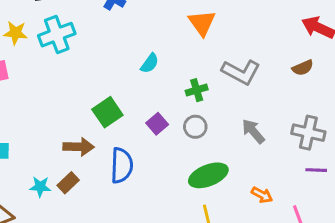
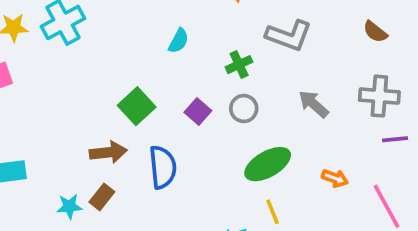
brown semicircle: (303, 68) -> (375, 32), moved, turned 70

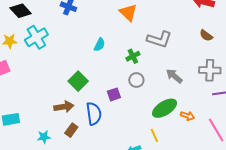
purple square: (198, 111) -> (114, 94), moved, turned 32
green ellipse: (268, 164) -> (165, 108), moved
brown rectangle: (102, 197) -> (71, 130), moved

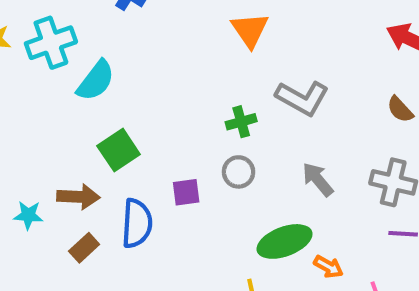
cyan semicircle: (100, 45) -> (96, 81), moved, size x1.5
cyan star: (44, 137) -> (28, 215), moved

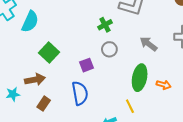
blue semicircle: (137, 223) -> (80, 93), moved
green ellipse: (285, 241) -> (140, 78), turned -45

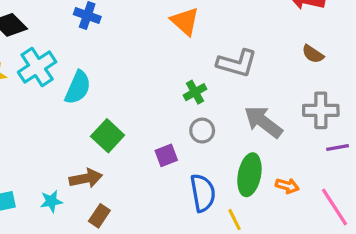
gray arrow: (149, 44) -> (263, 122), size x1.4
blue semicircle: (80, 93) -> (203, 193), moved

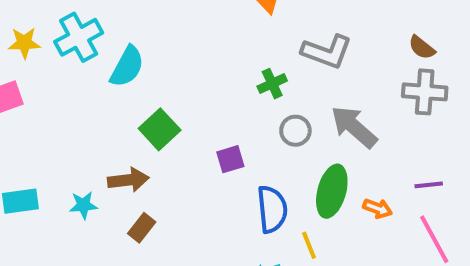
gray cross: (321, 110) -> (425, 92), moved
gray circle: (202, 131) -> (295, 131), moved
purple line: (338, 147) -> (429, 185), moved

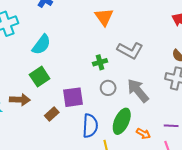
cyan semicircle: (127, 67) -> (41, 45), moved
purple square: (230, 159) -> (73, 97), size x1.5
brown rectangle: (142, 228) -> (52, 114), moved

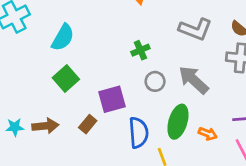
gray L-shape: (130, 50) -> (195, 29), moved
brown arrow: (20, 100) -> (45, 126), moved

